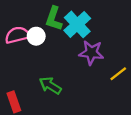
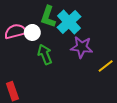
green arrow: (50, 85) -> (45, 54), moved, turned 36

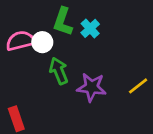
cyan cross: (69, 22) -> (90, 28), size x0.6
purple star: (82, 47) -> (92, 87), moved

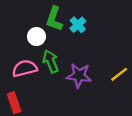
pink semicircle: (20, 41) -> (25, 68), moved

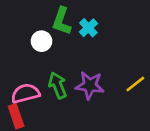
green arrow: (51, 61) -> (58, 85), moved
pink semicircle: (25, 68) -> (25, 93), moved

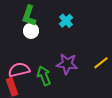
green L-shape: (62, 21) -> (29, 16), moved
green arrow: (58, 85) -> (44, 76), moved

